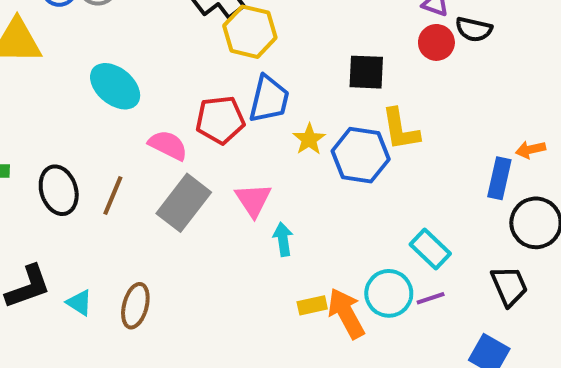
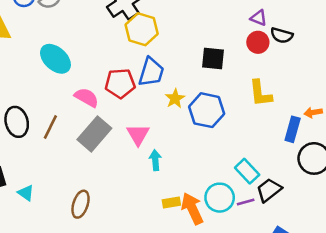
yellow L-shape: (400, 129) -> (260, 93), moved
black trapezoid: (509, 286) -> (269, 190), moved, turned -108
brown ellipse: (135, 306) -> (81, 204), moved

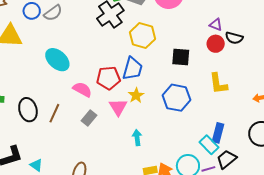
yellow hexagon: (142, 29) -> (143, 36), moved
yellow star: (175, 98) -> (136, 95), moved
blue rectangle: (293, 129) -> (218, 133), moved
gray rectangle: (94, 134) -> (89, 118), size x0.6
pink triangle: (138, 135) -> (118, 107), moved

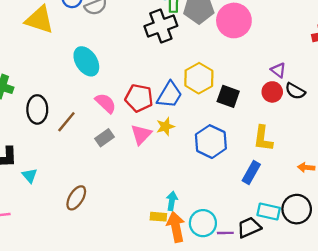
yellow hexagon: (143, 36) -> (199, 78), moved
blue rectangle: (218, 133) -> (251, 172), moved
cyan arrow: (137, 138) -> (172, 201), moved
cyan rectangle: (209, 145) -> (269, 212), moved, turned -48

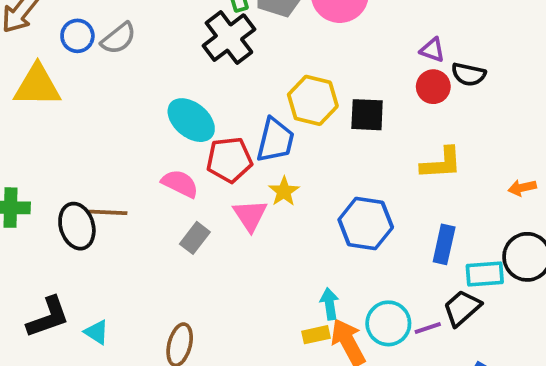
cyan ellipse: (86, 61) -> (191, 120), moved
brown line: (66, 122) -> (108, 212), moved, turned 70
yellow L-shape: (263, 138) -> (441, 163), turned -84
blue hexagon: (211, 142) -> (366, 224), moved
blue rectangle: (251, 172) -> (444, 244), moved

